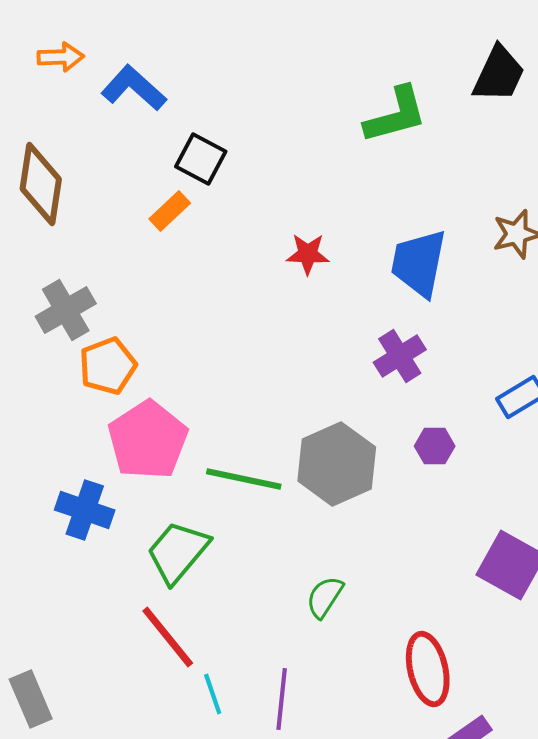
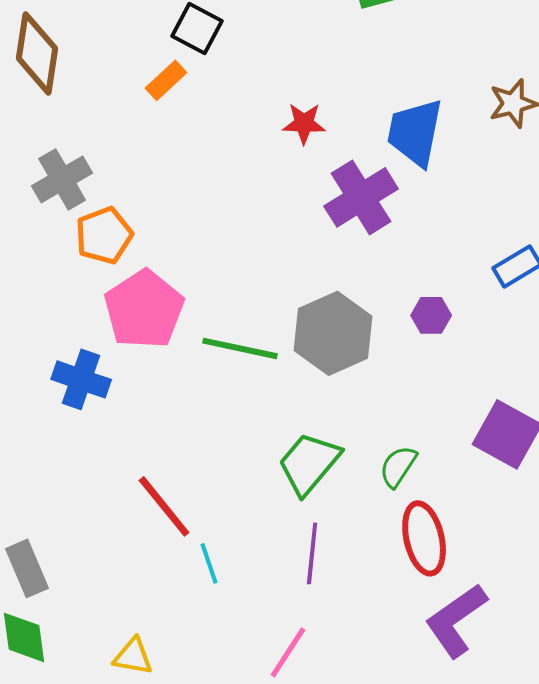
purple cross: (400, 356) -> (361, 197), moved, size x1.4
green trapezoid: (178, 552) -> (309, 463), moved
green semicircle: (325, 597) -> (398, 466), moved
purple line: (282, 699) -> (312, 553), moved

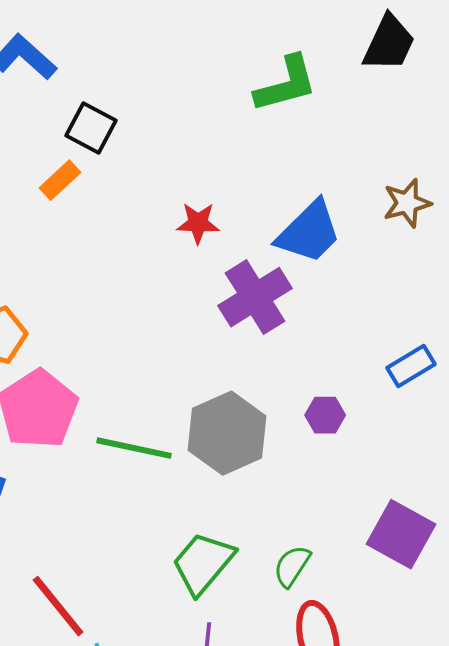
blue trapezoid: (415, 132) -> (309, 232), turned -146

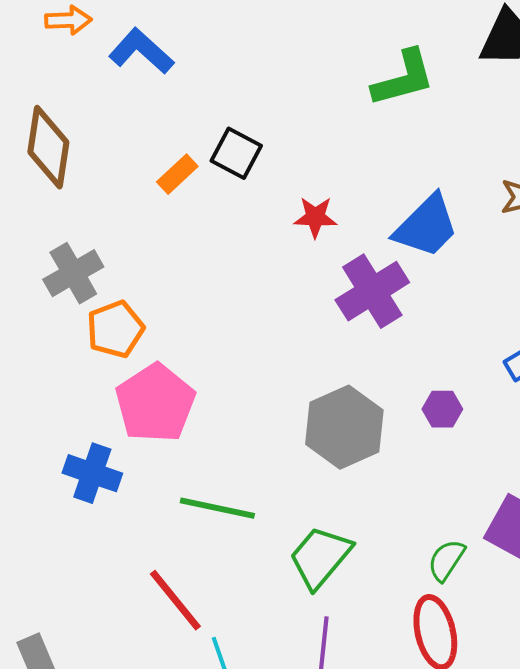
black square: (91, 128) -> (236, 153), moved
green line: (134, 448) -> (217, 508), moved
green semicircle: (292, 566) -> (446, 560), moved

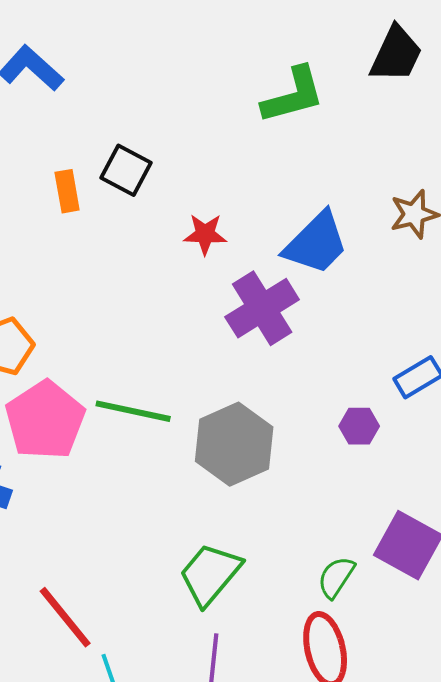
orange rectangle: (177, 174) -> (67, 191), turned -57
purple hexagon: (442, 409) -> (359, 426), moved
green line: (217, 508) -> (133, 411), moved

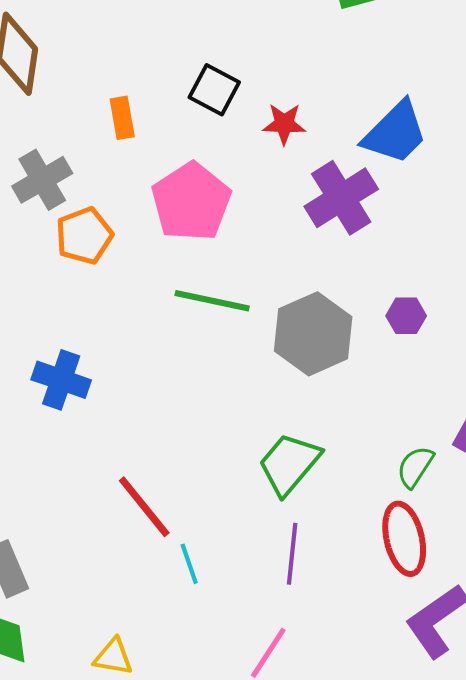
black square: (126, 170) -> (214, 90), moved
orange rectangle: (67, 191) -> (122, 118), moved
pink pentagon: (45, 420) -> (191, 202), moved
purple hexagon: (359, 426) -> (406, 316), moved

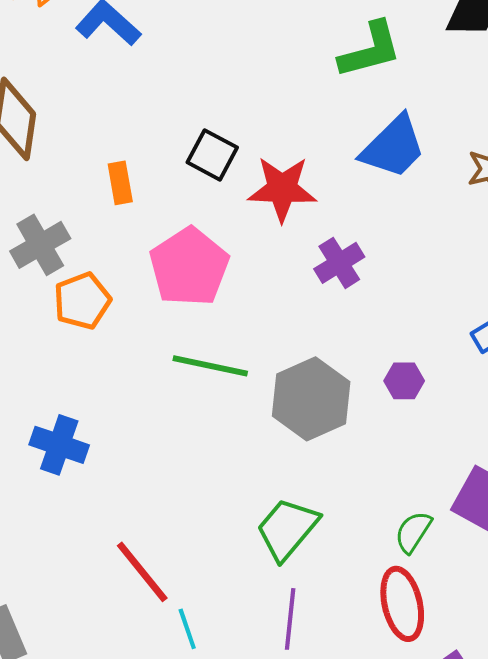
red star: (284, 124) -> (282, 189), size x1.6
blue trapezoid: (395, 133) -> (393, 147), moved
purple cross: (341, 198) -> (339, 263), size x0.7

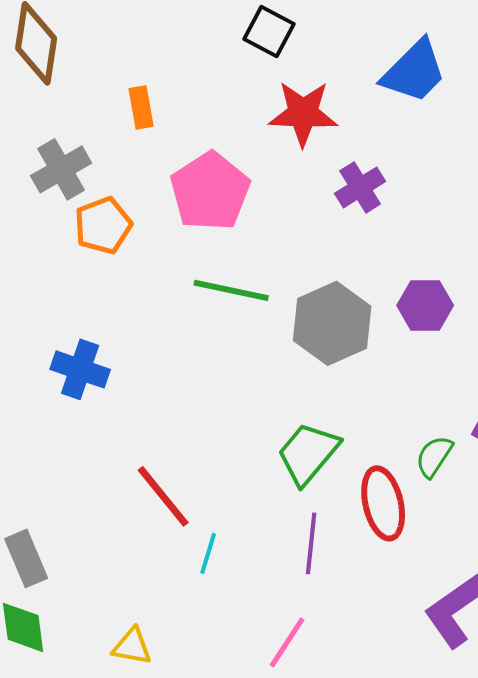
black square: (212, 155) -> (269, 31), moved
purple hexagon: (404, 381) -> (425, 305), size x1.4
red ellipse: (402, 604) -> (383, 503), moved
cyan line: (187, 629) -> (208, 553), turned 36

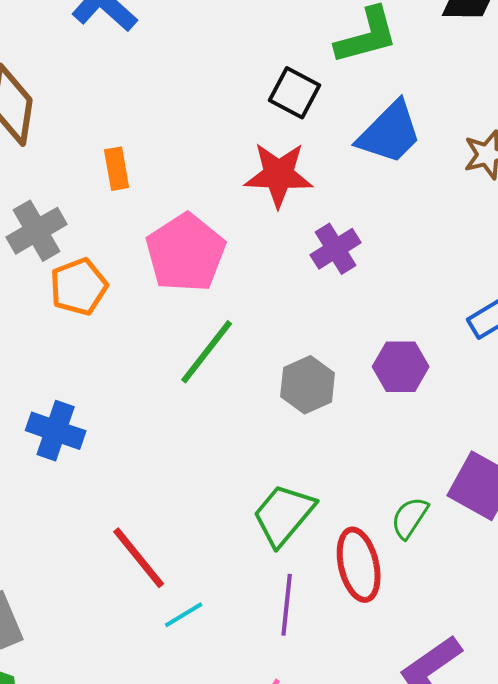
black square: (269, 31) -> (295, 93), moved
green line: (231, 290) -> (207, 352), turned -64
gray hexagon: (332, 323) -> (308, 385), size x0.7
cyan line: (208, 553) -> (184, 615), turned 42

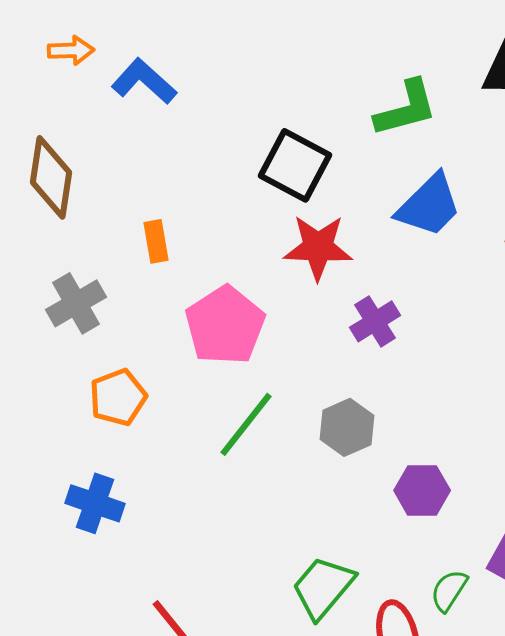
black square: (295, 93) -> (295, 165), moved, size x1.4
orange pentagon: (79, 287) -> (118, 397), moved
purple hexagon: (401, 367) -> (422, 490), moved
gray hexagon: (308, 385) -> (347, 427), moved

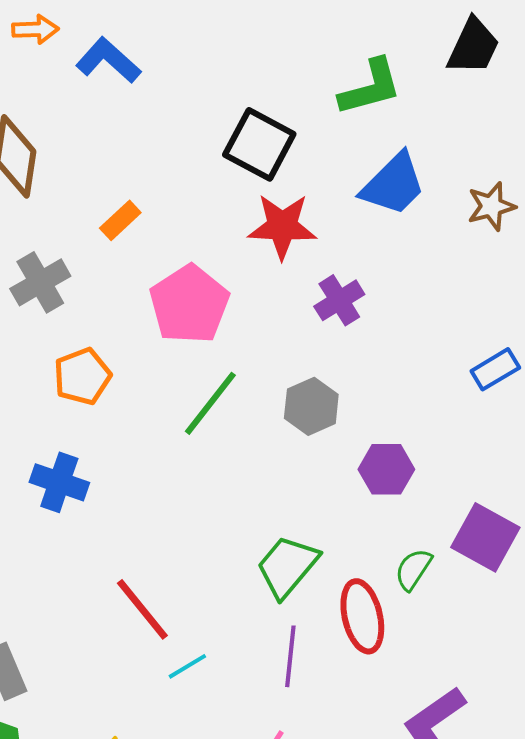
orange rectangle: (156, 241) -> (120, 220), turned 57

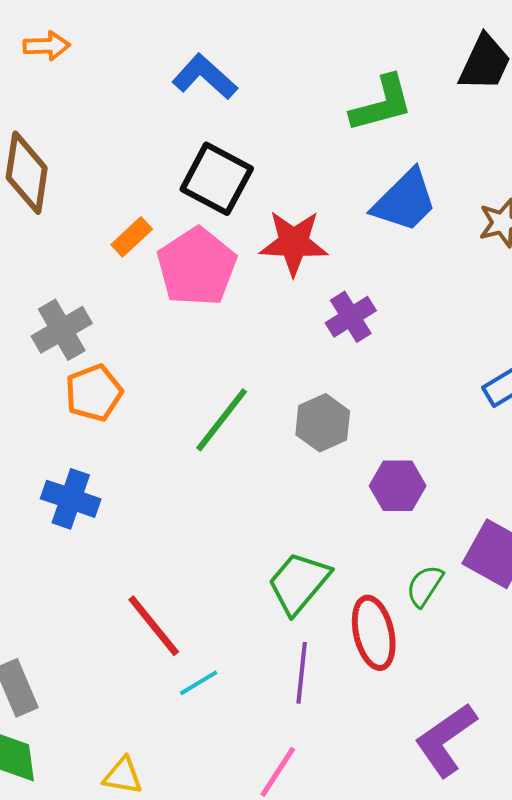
blue L-shape: (108, 60) -> (205, 77), moved
black square: (259, 144) -> (217, 179), moved
gray cross: (40, 282) -> (62, 330), moved
pink pentagon: (189, 304) -> (197, 267), moved

